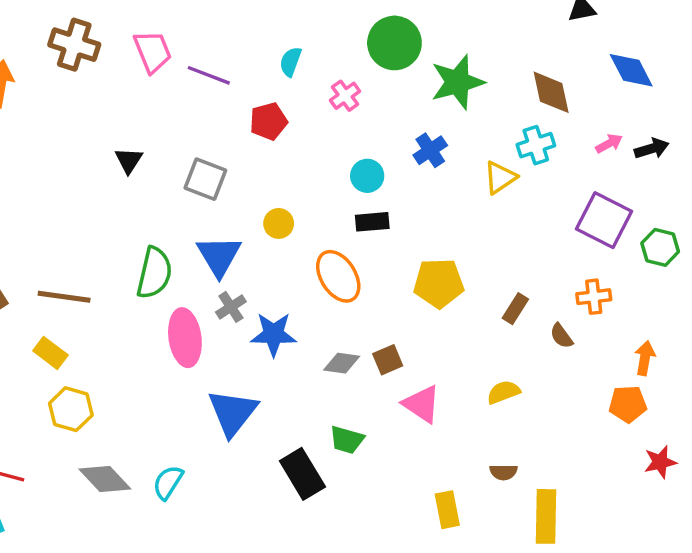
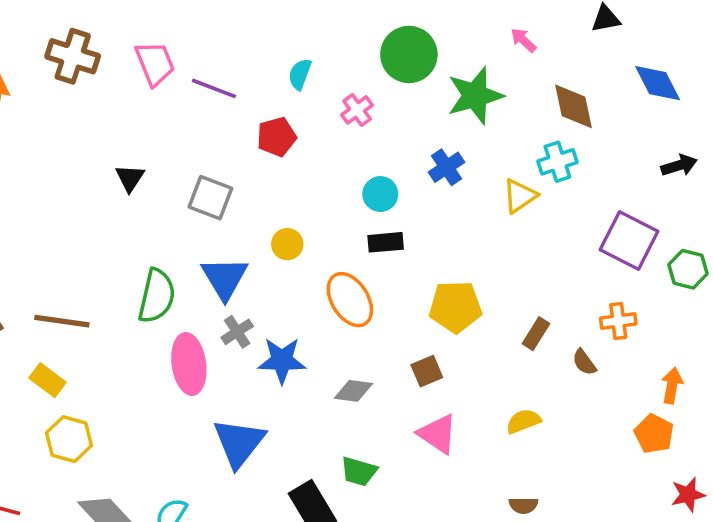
pink arrow: (609, 143) -> (523, 40), moved, turned -108
brown square: (388, 360) -> (427, 371), moved
orange pentagon: (628, 404) -> (654, 434), turned 30

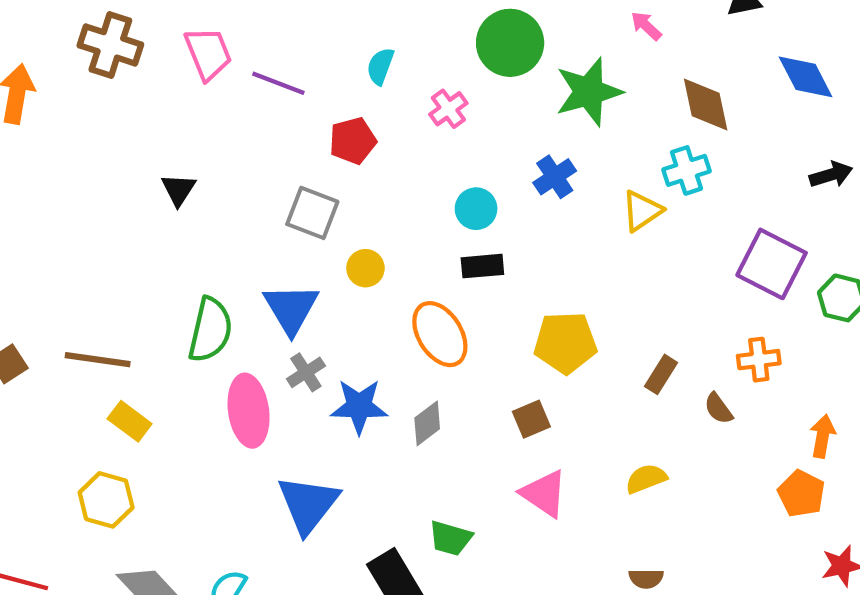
gray square: (210, 198) -> (312, 213), moved
yellow rectangle: (48, 380) -> (130, 421), moved
gray diamond: (353, 391) -> (427, 423), moved, turned -45

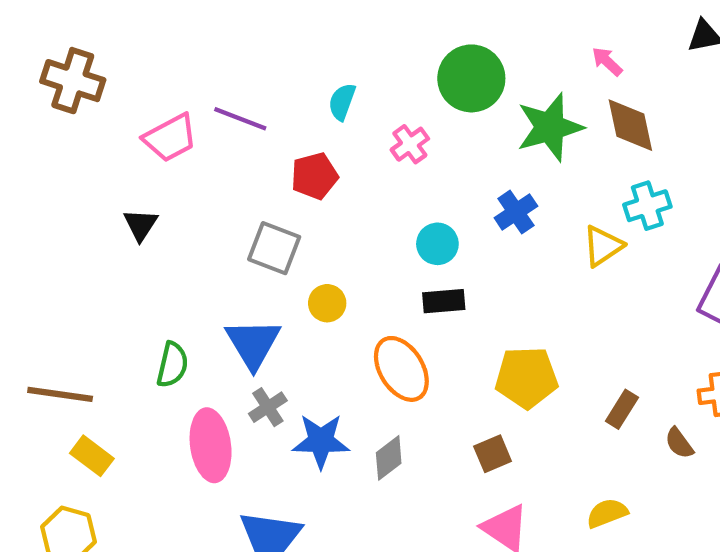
pink trapezoid: (208, 53) -> (170, 138), moved, turned 84
brown diamond: (706, 104) -> (630, 125), moved
green semicircle: (210, 330) -> (172, 365), size x0.7

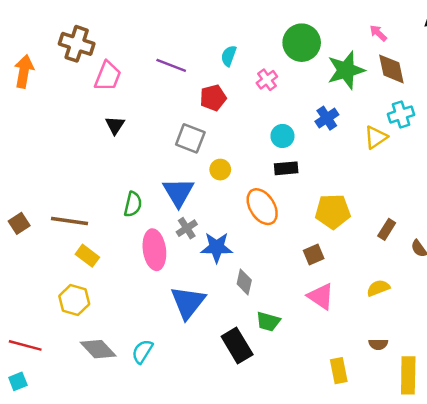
pink trapezoid: (170, 138) -> (108, 76), moved, turned -40
gray diamond: (389, 458) -> (244, 282), moved, turned -40

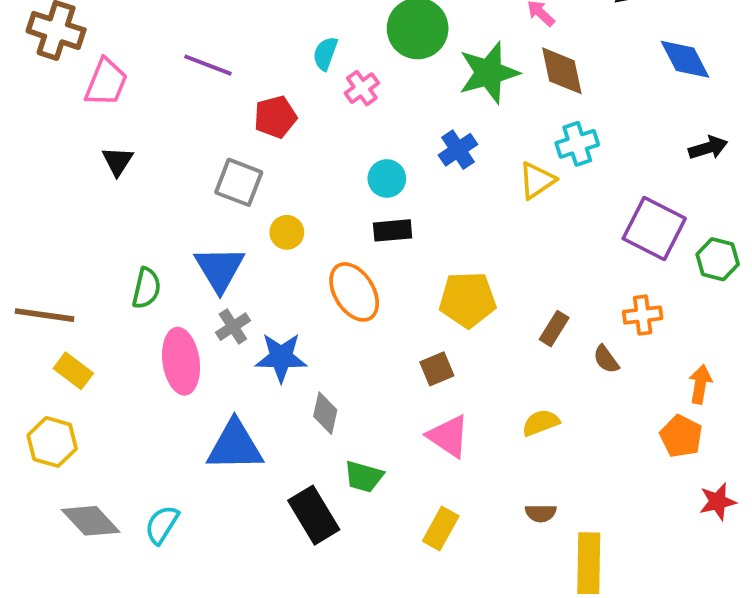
cyan semicircle: (229, 56) -> (325, 53), moved
blue triangle: (188, 302) -> (235, 446), turned 51
yellow rectangle: (339, 371) -> (441, 529), moved, turned 40

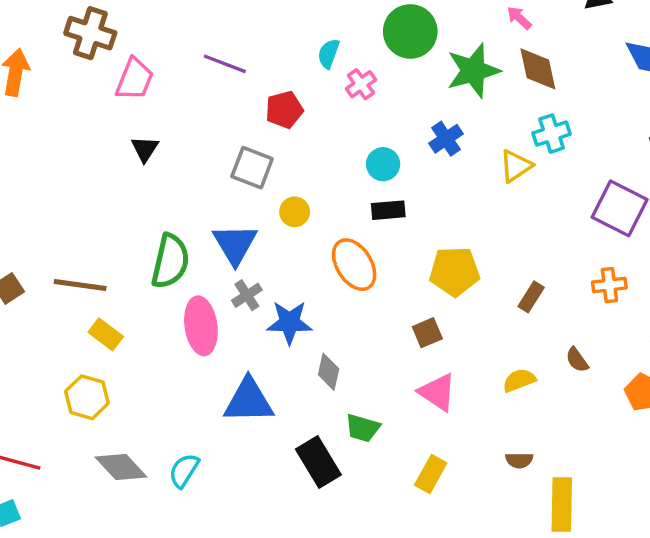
green semicircle: (146, 288) -> (170, 261), size x1.5
brown semicircle: (606, 359) -> (577, 360), moved

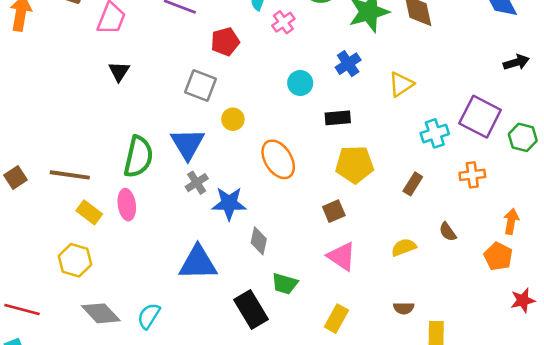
cyan cross: (552, 134) -> (435, 133), moved
black rectangle: (388, 210) -> (338, 118), moved
pink ellipse: (201, 326) -> (127, 205), moved, size x0.7

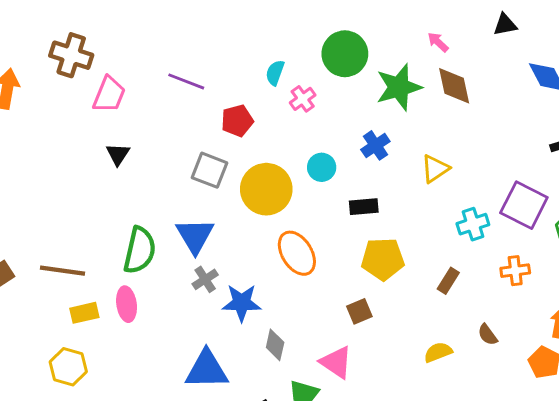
yellow circle: (233, 119) -> (266, 189), moved, size x2.0
yellow rectangle: (89, 212) -> (84, 313), turned -50
pink triangle: (342, 256) -> (336, 362), moved

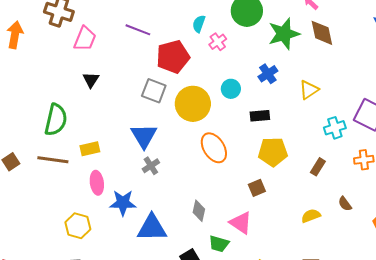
red pentagon: (237, 121) -> (173, 57), size x1.5
green semicircle: (140, 250) -> (56, 120), moved
blue star: (242, 303) -> (123, 203), moved
yellow rectangle: (84, 313) -> (90, 149), moved
yellow hexagon: (68, 367) -> (78, 226), moved

